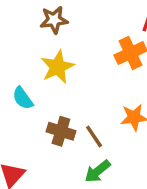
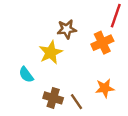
brown star: (54, 20) -> (67, 29), moved

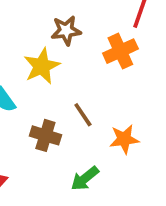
orange star: (105, 88) -> (124, 139), moved
brown line: (76, 102) -> (83, 115), moved

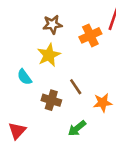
brown star: (66, 30) -> (53, 24), moved
orange cross: (120, 51) -> (90, 35), moved

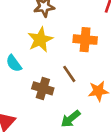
orange cross: (90, 35) -> (85, 40), moved, turned 30

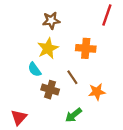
cyan semicircle: (14, 63) -> (35, 69), moved

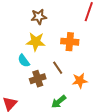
yellow star: (48, 48) -> (36, 42), turned 30
brown cross: (50, 90) -> (38, 79), turned -35

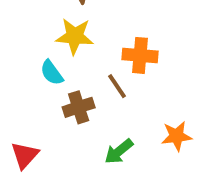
orange cross: (70, 42) -> (140, 55), moved
orange star: (80, 81) -> (176, 136), moved

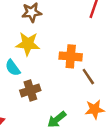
brown line: (117, 86) -> (88, 77), moved

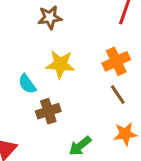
yellow star: (28, 44) -> (60, 64), moved
orange cross: (71, 56) -> (116, 61), moved, turned -30

